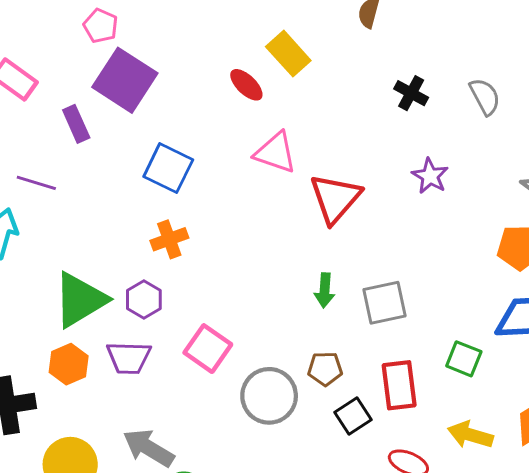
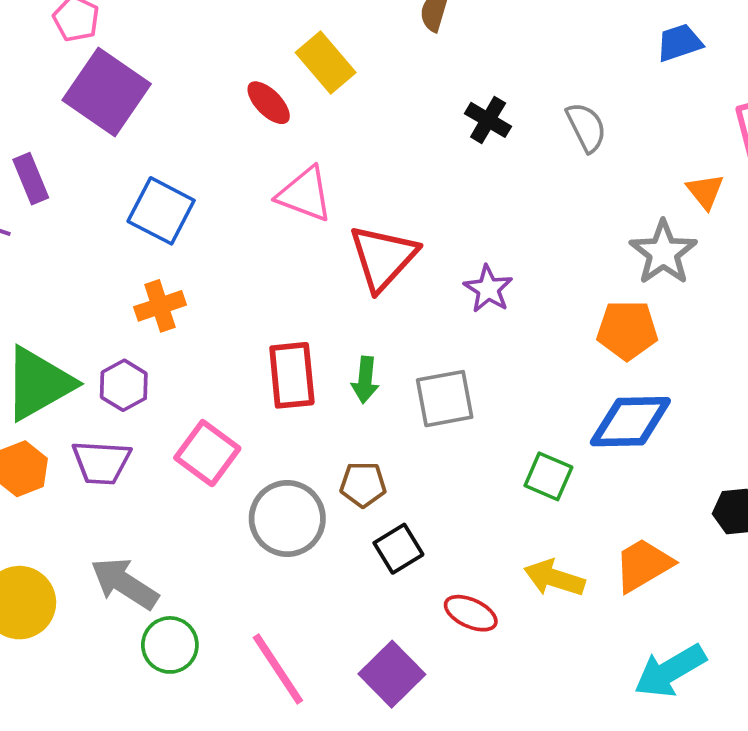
purple rectangle: (76, 124) -> (31, 179), moved
purple star: (430, 176) -> (488, 289), moved
red rectangle: (399, 385) -> (292, 375), moved

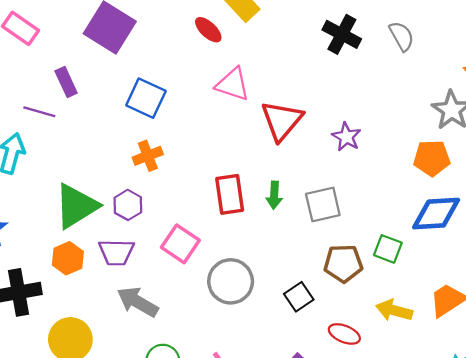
black cross: (488, 120) -> (342, 34), size x1.4
brown pentagon: (363, 484) -> (343, 263), moved, size x1.4
gray arrow: (124, 583) -> (138, 302), moved

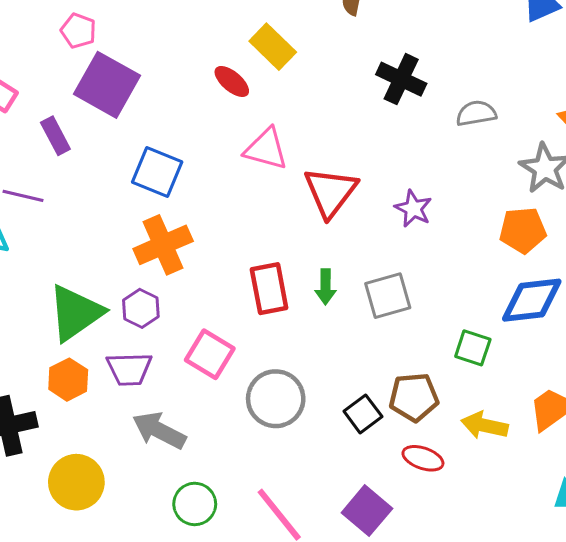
gray semicircle: (402, 36) -> (476, 113), moved, turned -68
purple rectangle: (66, 82) -> (55, 136), moved
orange cross: (148, 156) -> (163, 245), size x1.5
brown pentagon: (343, 263) -> (414, 397), moved

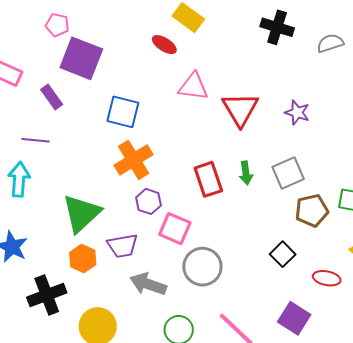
purple hexagon: (141, 308) -> (149, 201), moved
brown pentagon: (414, 397) -> (312, 210), moved
gray circle: (276, 399) -> (202, 267), moved

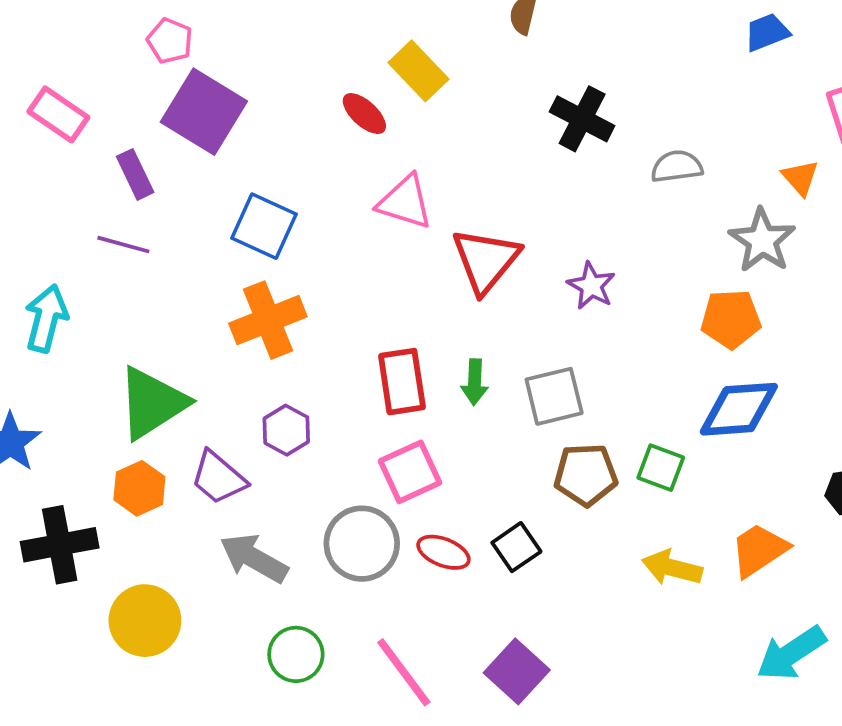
purple line: (36, 140) -> (123, 245), moved
purple hexagon: (149, 201) -> (286, 430), moved
pink square: (175, 229) -> (410, 472), moved, turned 32
purple trapezoid: (123, 246) -> (218, 478), turned 40
red ellipse: (327, 278) -> (443, 552), moved

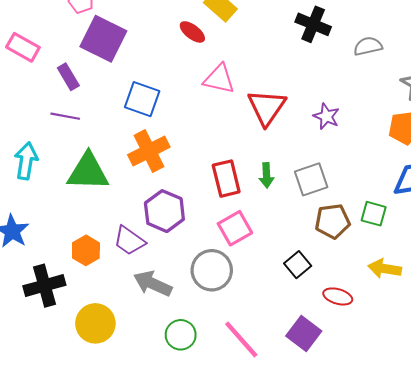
green triangle: (152, 403) -> (88, 172), moved, turned 39
purple hexagon: (286, 430) -> (164, 211), size x1.5
red ellipse: (443, 552) -> (338, 296), moved

